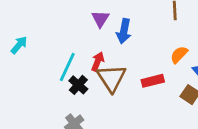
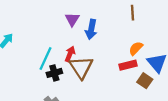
red rectangle: (153, 81) -> (128, 65), moved
black cross: (78, 85) -> (54, 73), turned 32

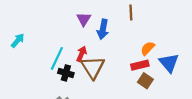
brown line: (132, 13) -> (131, 12), moved
black cross: (54, 73) -> (66, 73), turned 32
brown square: (145, 81) -> (145, 81), moved

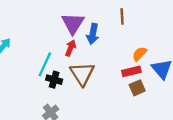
purple triangle: (84, 19) -> (73, 23), size x1.5
red arrow: (82, 54) -> (71, 48), moved
brown square: (145, 81) -> (137, 88), turned 32

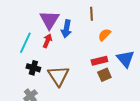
orange semicircle: (140, 54) -> (104, 35), moved
cyan line: (45, 64) -> (25, 43), moved
brown triangle: (82, 74) -> (58, 76), moved

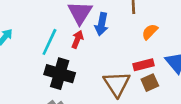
black cross: (33, 68) -> (60, 74), size x1.6
brown triangle: (58, 76) -> (117, 84), moved

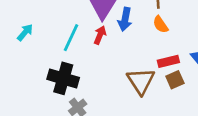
orange semicircle: (150, 32) -> (161, 24), moved, turned -78
black cross: (60, 74) -> (63, 78), moved

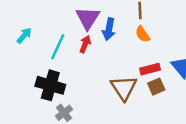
cyan arrow: (25, 32) -> (24, 35), moved

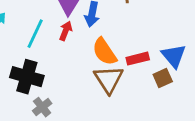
orange semicircle: (142, 34) -> (104, 52), moved, size x1.5
brown square: (156, 87) -> (163, 78), moved

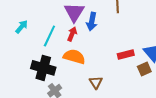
orange semicircle: (104, 52) -> (74, 57), moved, turned 140
brown triangle: (109, 79) -> (96, 82), moved, size x0.6

